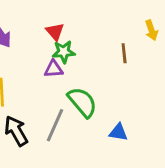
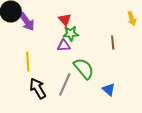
brown line: (124, 53) -> (113, 42), moved
blue triangle: (118, 132) -> (109, 90), turned 32

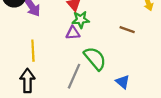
brown line: (113, 42) -> (127, 30), turned -64
black arrow: (38, 88) -> (27, 81), moved, turned 30

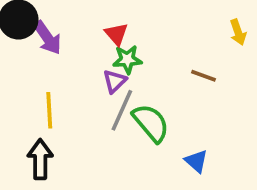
purple triangle: (73, 33) -> (115, 81), turned -40
gray line: (74, 76) -> (122, 110), moved

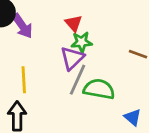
purple triangle: (115, 81) -> (72, 58), size x1.4
green semicircle: (151, 123) -> (99, 89), turned -40

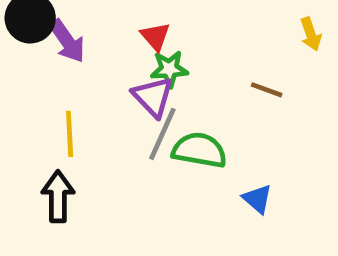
purple triangle: (72, 58) -> (153, 97), turned -30

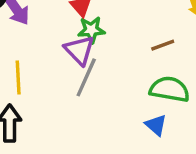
brown line: (267, 90) -> (163, 45), turned -40
green semicircle: (199, 150) -> (170, 89), moved

